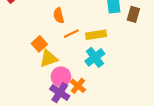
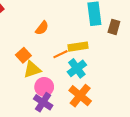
orange semicircle: (59, 15) -> (42, 28), turned -128
orange line: (71, 34) -> (61, 54), moved
orange cross: (78, 86) -> (80, 96), moved, size x1.5

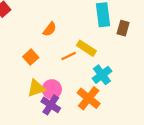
yellow rectangle: (78, 47) -> (86, 48), turned 42
cyan cross: (77, 68) -> (102, 75), moved
yellow triangle: (32, 69) -> (36, 88), moved

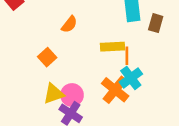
yellow rectangle: (86, 48) -> (113, 47), turned -36
orange line: (69, 56) -> (127, 56), moved, turned -64
orange cross: (89, 98) -> (115, 90), moved

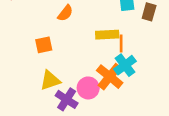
orange square: (47, 57) -> (44, 45), turned 30
pink circle: (72, 95) -> (88, 88), moved

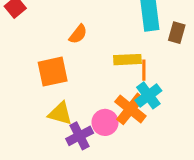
orange square: (44, 45) -> (53, 72), size x1.5
yellow triangle: (50, 80) -> (60, 113), turned 35
purple cross: (67, 99) -> (80, 136), turned 30

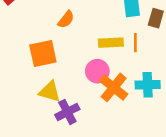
orange line: (144, 70) -> (135, 43), moved
cyan cross: (148, 95) -> (148, 85), moved, turned 35
pink circle: (105, 122) -> (97, 71), moved

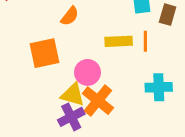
pink circle: (97, 71) -> (88, 72), moved
orange cross: (114, 87) -> (98, 101), moved
yellow triangle: (50, 92) -> (73, 95), moved

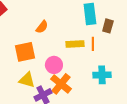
yellow triangle: (73, 95) -> (27, 80), moved

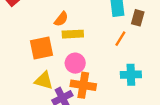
yellow rectangle: (75, 44) -> (73, 34), moved
orange line: (93, 44) -> (120, 39), turned 32
orange cross: (61, 84) -> (83, 85), turned -30

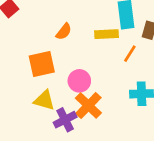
yellow rectangle: (73, 34) -> (107, 34), moved
orange cross: (83, 85) -> (88, 105), turned 35

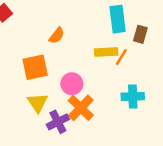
yellow rectangle: (107, 34) -> (106, 52), moved
yellow triangle: (44, 100) -> (38, 103), turned 40

